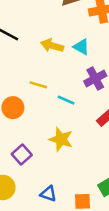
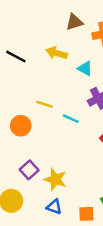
yellow arrow: (52, 46) -> (56, 53), moved
yellow star: (61, 139) -> (55, 179), moved

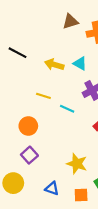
yellow arrow: (56, 53) -> (54, 65), moved
orange circle: (21, 126) -> (28, 126), moved
yellow star: (55, 179) -> (77, 164), moved

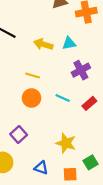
cyan triangle: (80, 64) -> (69, 43), turned -40
cyan line: (67, 109) -> (63, 98), moved
orange circle: (28, 126) -> (32, 98), moved

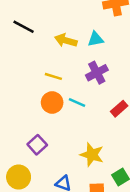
purple cross: (81, 70) -> (97, 73), moved
cyan line: (63, 98) -> (77, 102), moved

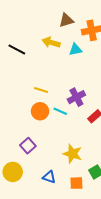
cyan triangle: (96, 39) -> (75, 50), moved
yellow arrow: (66, 40) -> (51, 42), moved
purple cross: (97, 73) -> (76, 97), moved

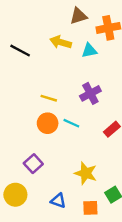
purple cross: (76, 97) -> (90, 93), moved

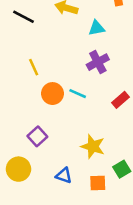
cyan triangle: (89, 51) -> (97, 28), moved
yellow line: (49, 98) -> (34, 67), moved, turned 49

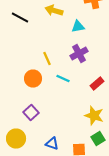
yellow line: (34, 67) -> (47, 58), moved
orange circle: (52, 94) -> (33, 78), moved
yellow star: (93, 146) -> (94, 116), moved

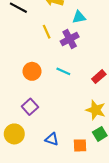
purple cross: (79, 54) -> (70, 39), moved
yellow line: (47, 58) -> (47, 32), moved

